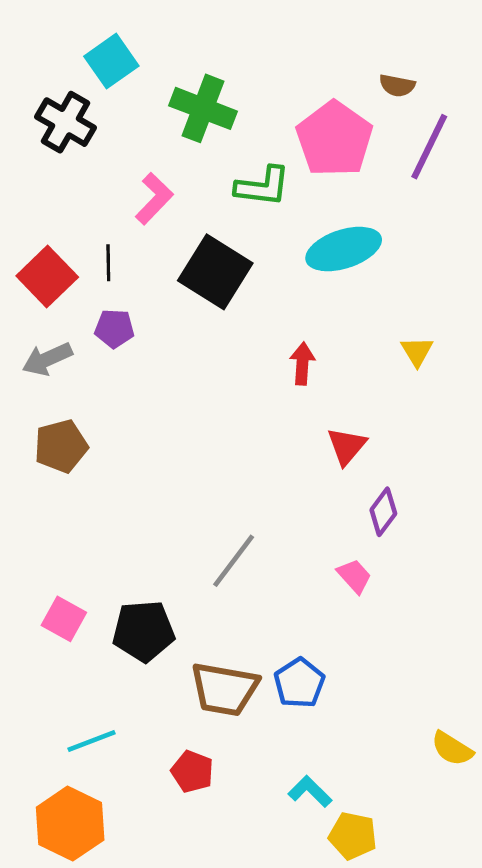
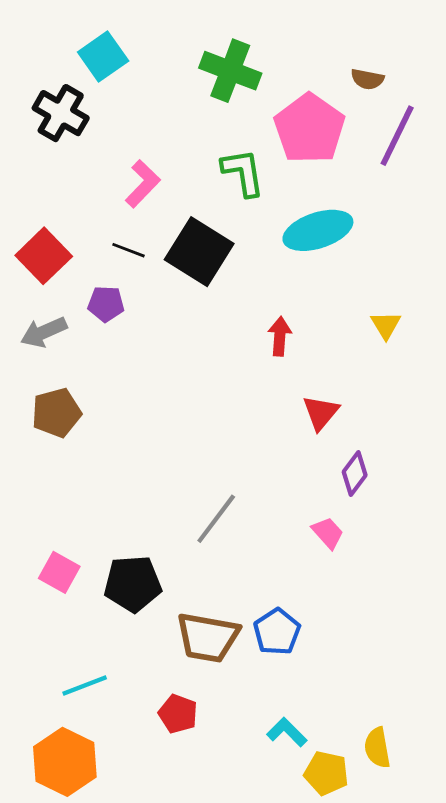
green cross: (203, 108) -> (230, 71), moved
green L-shape: (263, 186) -> (243, 172), turned -106
black line: (108, 263) -> (129, 250), moved, turned -68
yellow semicircle: (452, 749) -> (377, 748), moved, turned 48

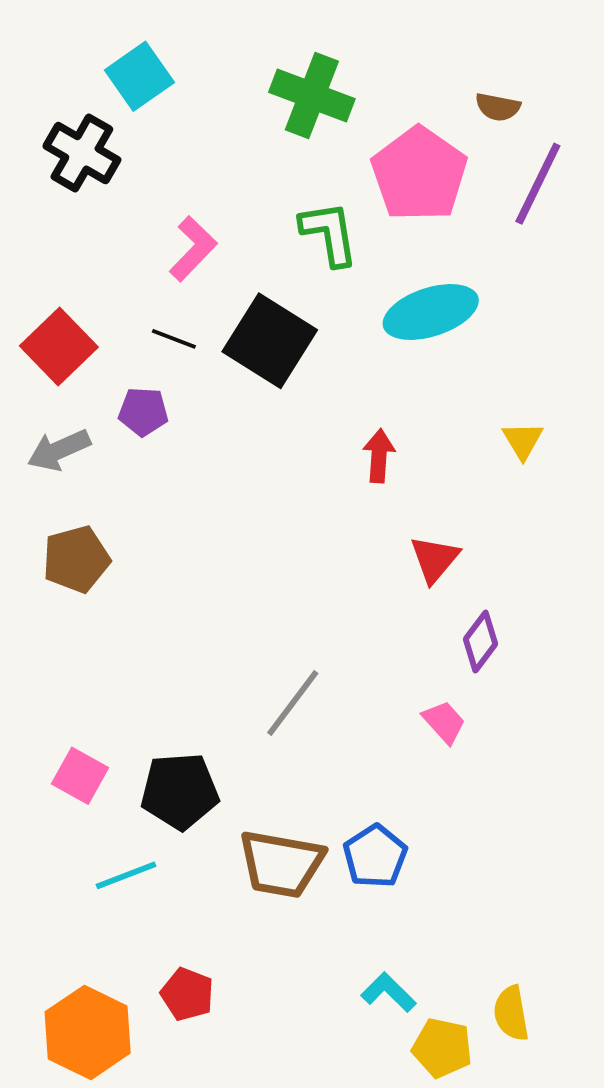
cyan line: (85, 685) -> (126, 875), moved
red pentagon: (178, 714) -> (187, 994), moved

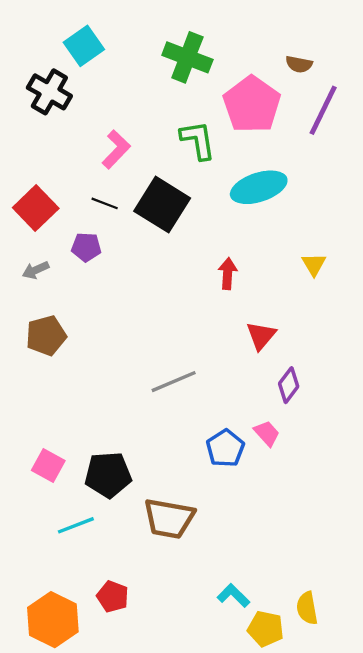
gray arrow: (59, 450) -> (36, 270), size x0.7
gray line: (293, 703) -> (174, 382), moved, turned 30
blue pentagon: (375, 856) -> (225, 448), moved

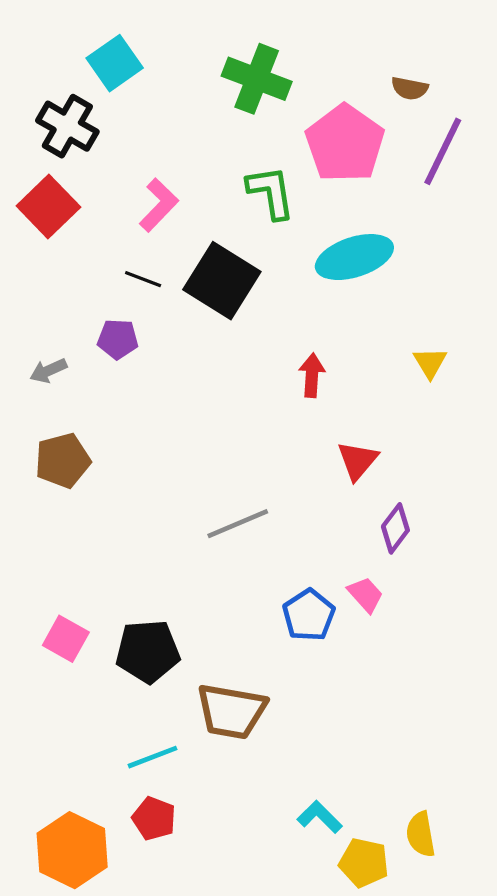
red square: (36, 208) -> (48, 207), moved
cyan line: (76, 525) -> (153, 757), moved

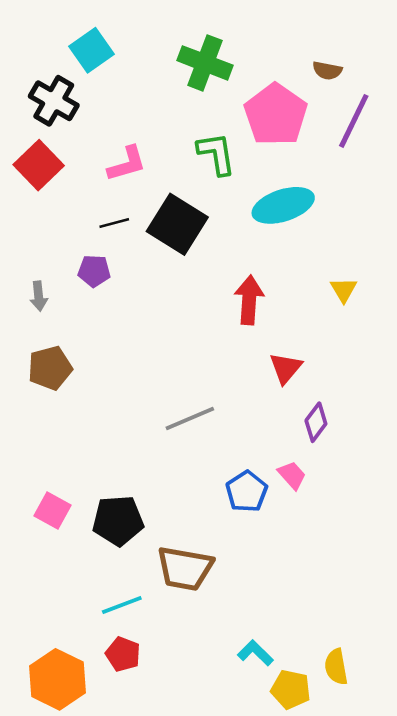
pink L-shape: (159, 205) -> (127, 164), turned 30
black line: (143, 279) -> (114, 223), turned -36
gray arrow: (48, 371) -> (39, 296), turned -72
red arrow: (312, 375) -> (249, 300), size x1.4

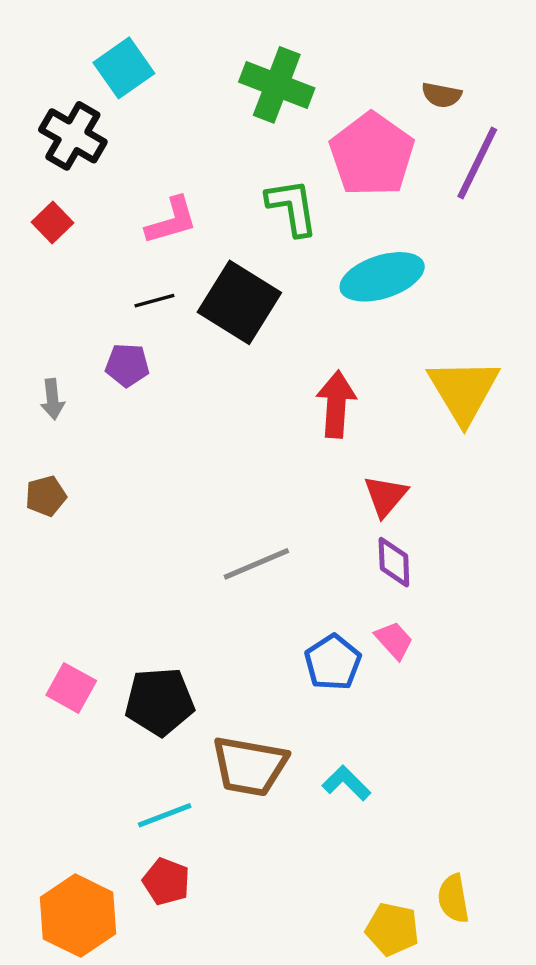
red square: (39, 165) -> (53, 222), size x0.6
yellow triangle: (344, 290) -> (464, 391), size x2.0
brown pentagon: (50, 368) -> (46, 496), moved, size x0.7
purple diamond: (316, 422) -> (394, 562), moved, turned -39
cyan L-shape: (255, 653) -> (346, 783), moved

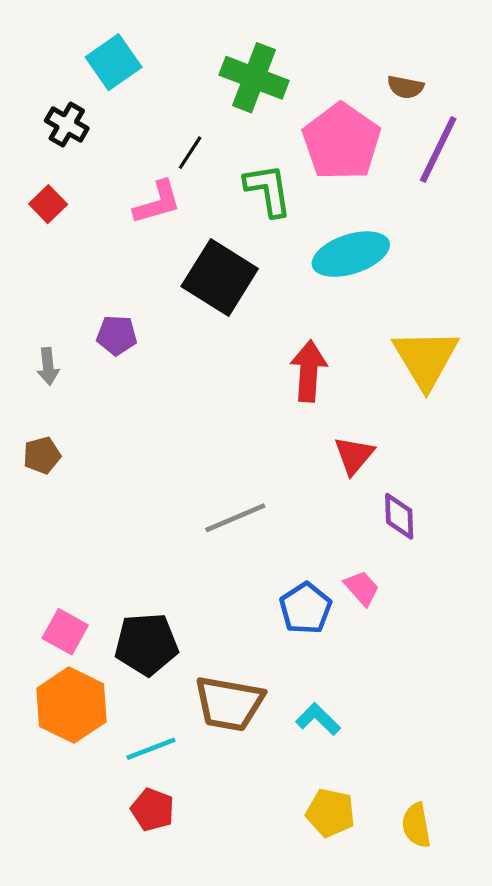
black cross: (73, 136) -> (67, 125), size x0.7
black line: (154, 301) -> (190, 153), moved, turned -42
purple diamond: (394, 562) -> (399, 516), moved
orange hexagon: (78, 916) -> (71, 705), moved
yellow pentagon: (392, 929) -> (331, 813), moved

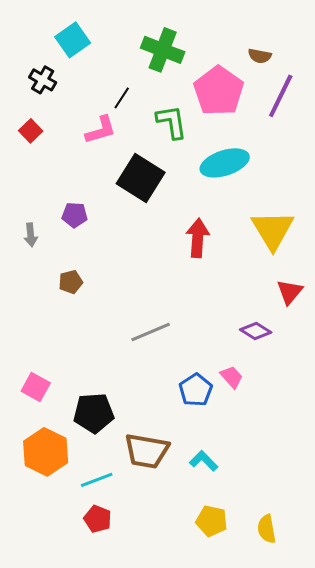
brown pentagon: (42, 455) -> (71, 282), moved
red triangle: (354, 455) -> (290, 292), moved
purple diamond: (399, 516) -> (256, 331), turned -56
pink square: (65, 632) -> (36, 387), moved

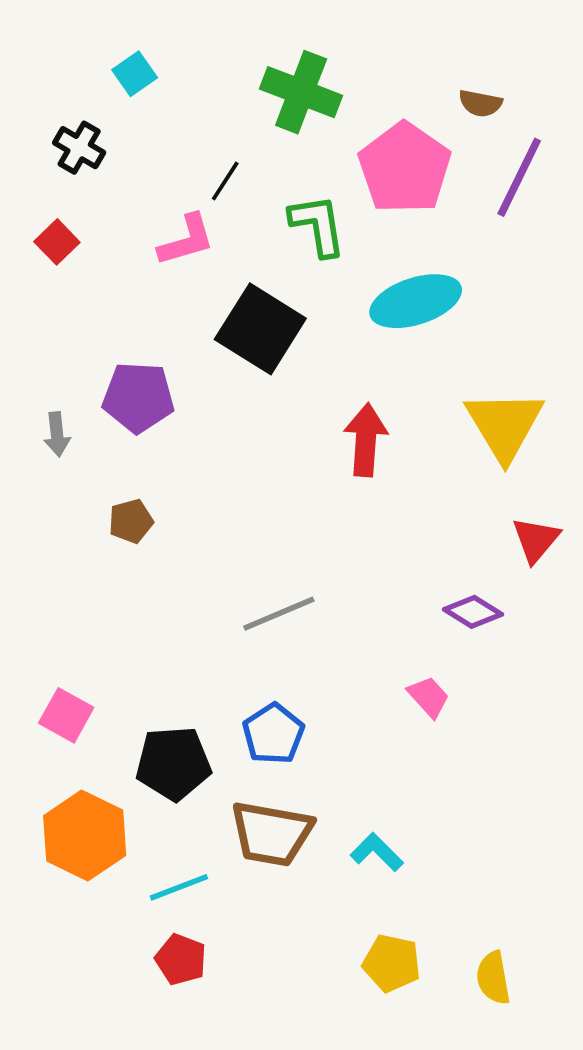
cyan square: (73, 40) -> (135, 74), size x0.7
purple pentagon: (75, 215) -> (138, 397), size x1.5
blue pentagon: (196, 390) -> (273, 734), moved

